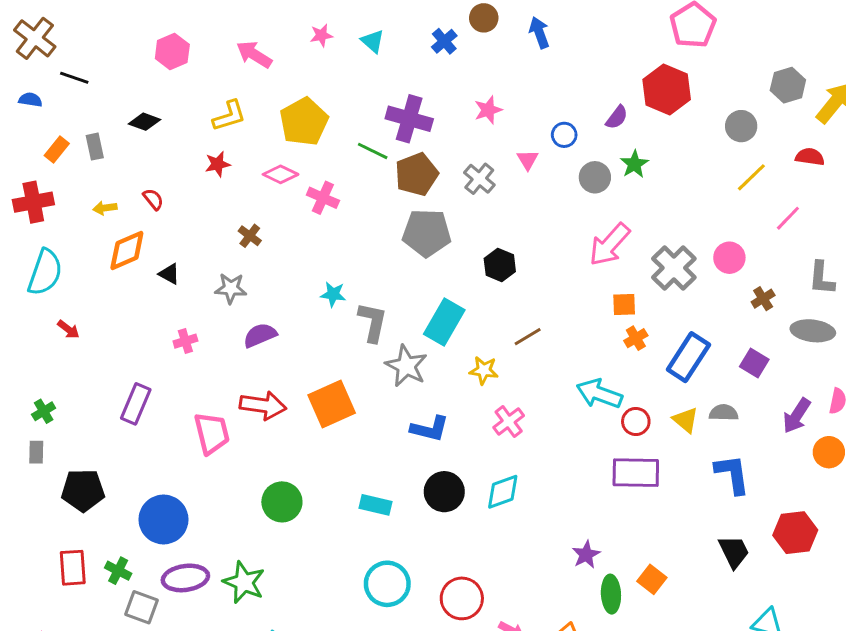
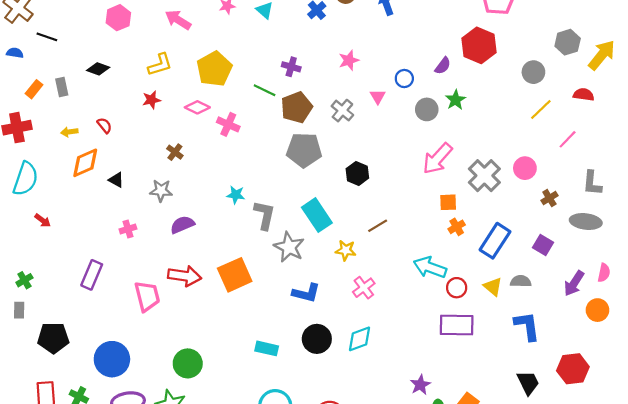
purple cross: (409, 119) -> (291, 67), size x0.6
cyan rectangle: (444, 322) -> (317, 215), turned -64
green circle: (282, 502) -> (188, 363), moved

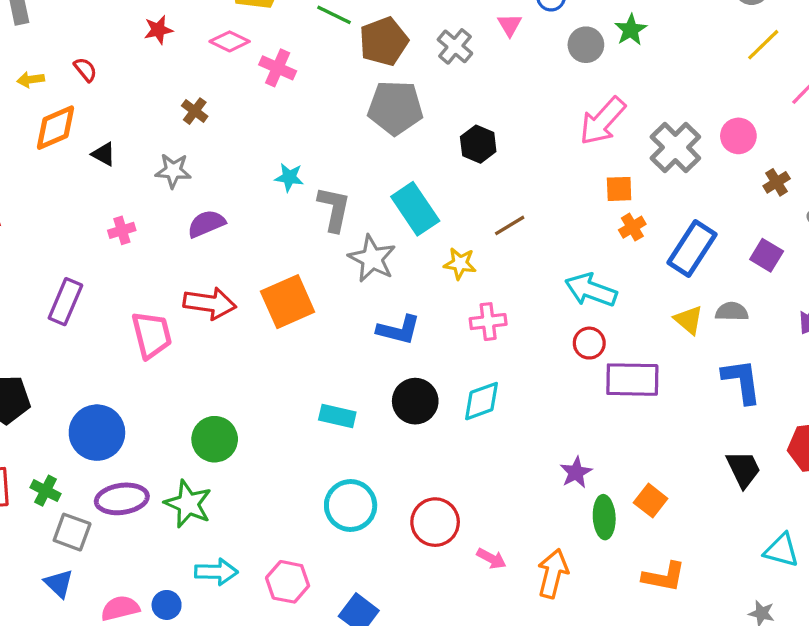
pink cross: (364, 288) -> (488, 322), turned 30
red circle: (457, 288) -> (589, 343), moved

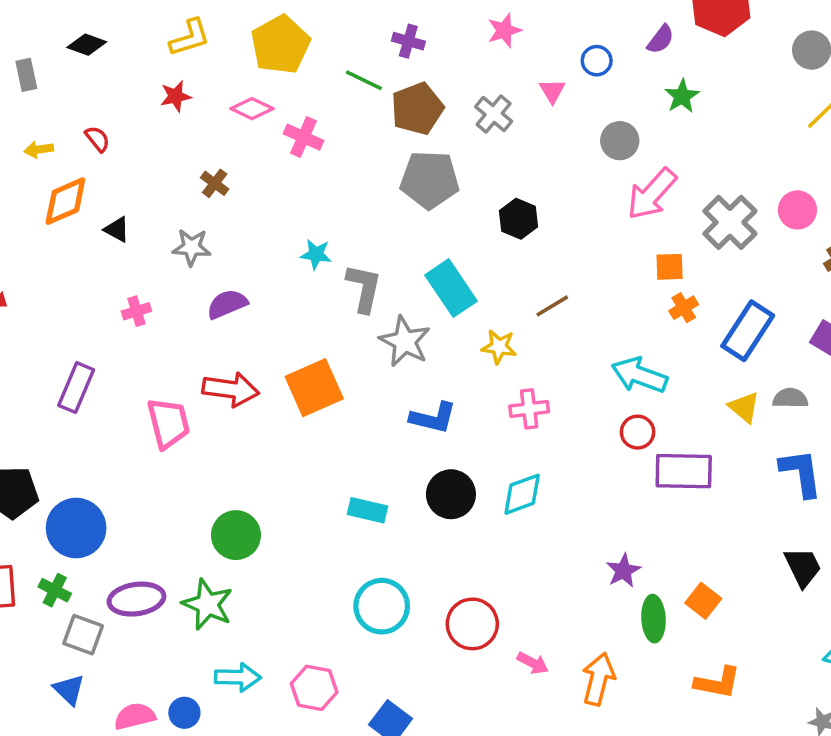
gray circle: (586, 45) -> (620, 141), moved
blue circle: (97, 433) -> (76, 528), moved

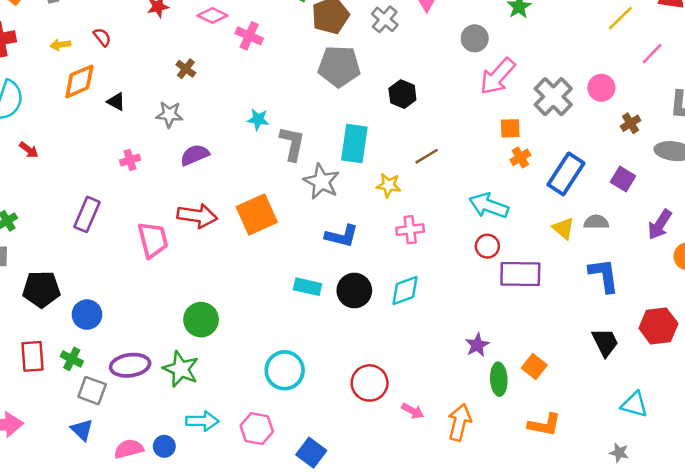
cyan rectangle: (451, 288) -> (354, 144), turned 42
cyan rectangle: (367, 510) -> (307, 287), moved
blue circle: (76, 528) -> (87, 315), size x0.7
cyan circle: (382, 606) -> (285, 370), moved

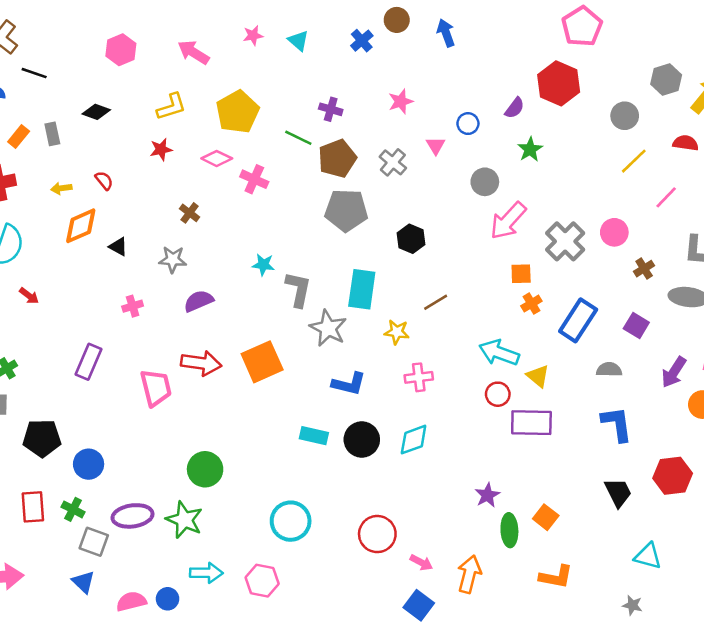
yellow triangle: (563, 228) -> (538, 376), moved
blue square: (311, 453) -> (419, 605), moved

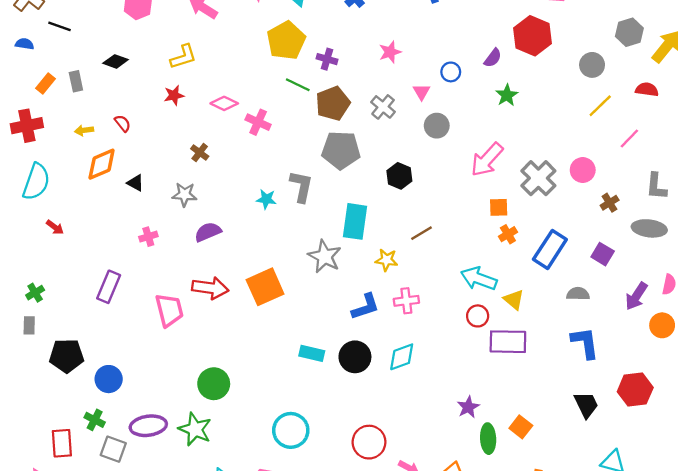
yellow pentagon: (237, 112) -> (286, 40), moved
gray circle: (485, 182) -> (437, 126), moved
gray L-shape: (298, 289) -> (301, 186), moved
blue L-shape: (349, 384) -> (365, 307), moved, turned -32
red rectangle: (33, 507) -> (62, 443), moved

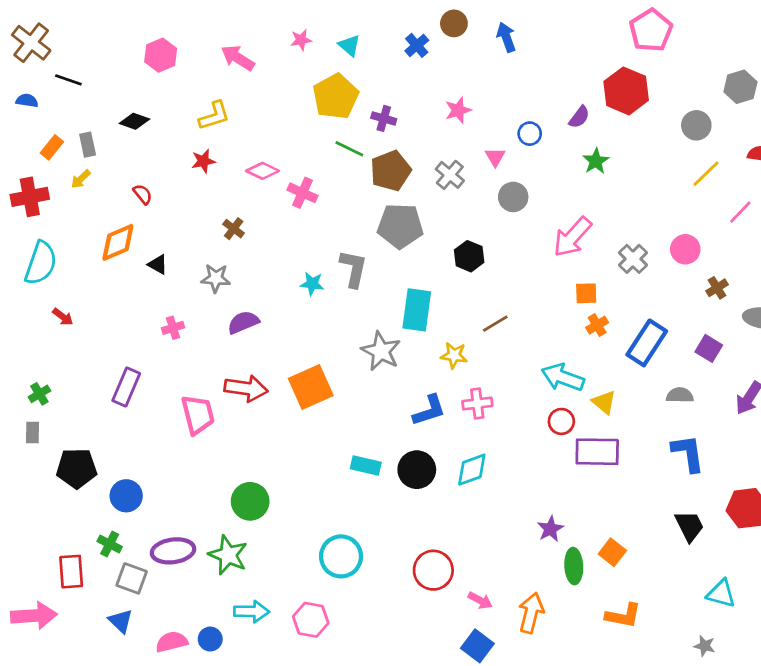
yellow arrow: (84, 130) -> (81, 179), moved, turned -36
gray cross: (538, 178) -> (633, 259), size x0.7

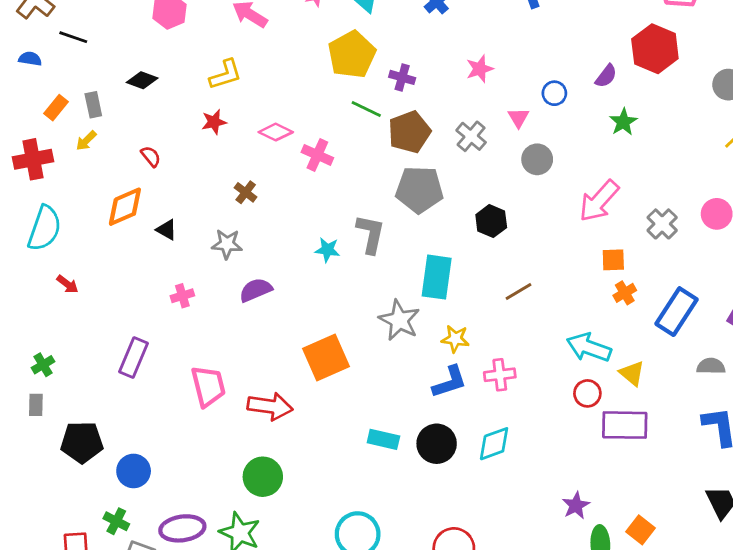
yellow star: (454, 355) -> (455, 339), moved
red arrow: (246, 388) -> (270, 406), moved

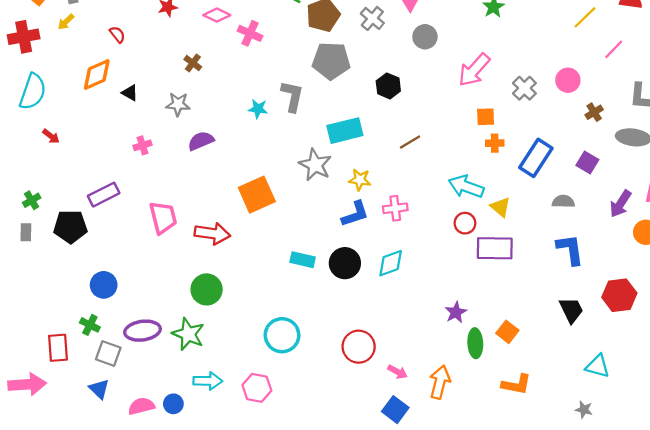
cyan rectangle: (437, 277) -> (345, 131), turned 68
orange cross: (625, 293) -> (495, 143), turned 30
purple rectangle: (134, 358) -> (104, 195), turned 40
black pentagon: (82, 442) -> (70, 227), moved

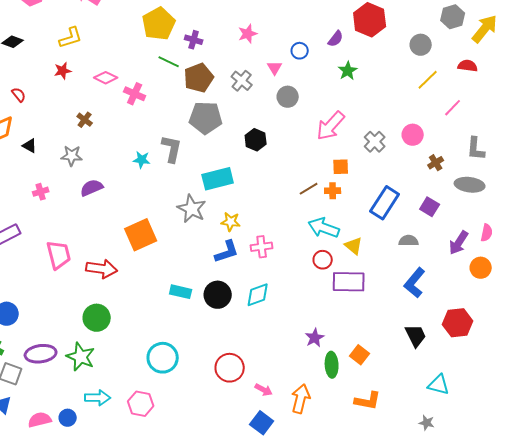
brown line: (410, 142) -> (309, 189), moved
orange cross: (495, 143) -> (333, 191), moved
blue L-shape: (570, 249) -> (415, 283), turned -132

